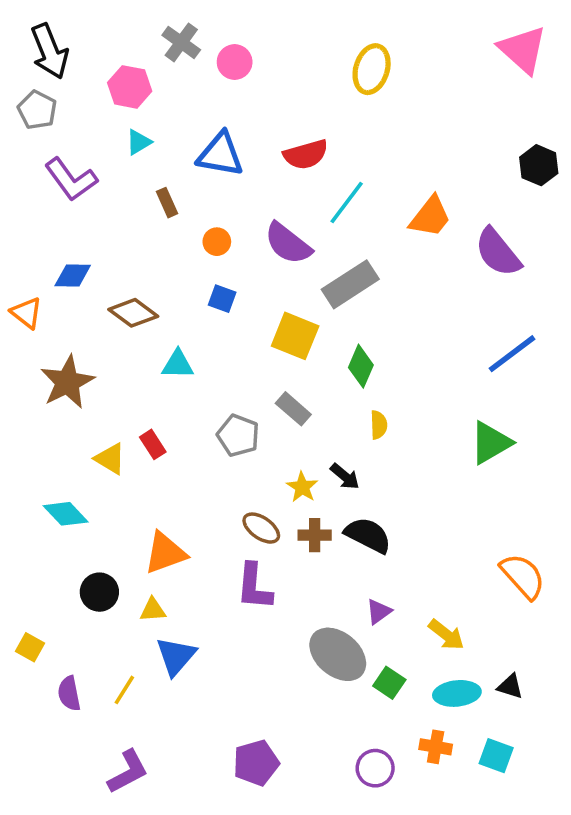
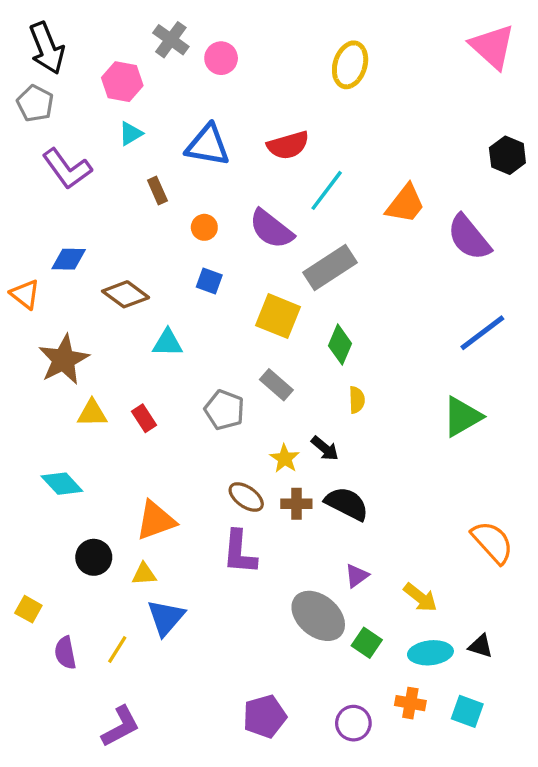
yellow triangle: (110, 459) -> (92, 413), moved, turned -32
purple pentagon: (256, 763) -> (265, 716), moved

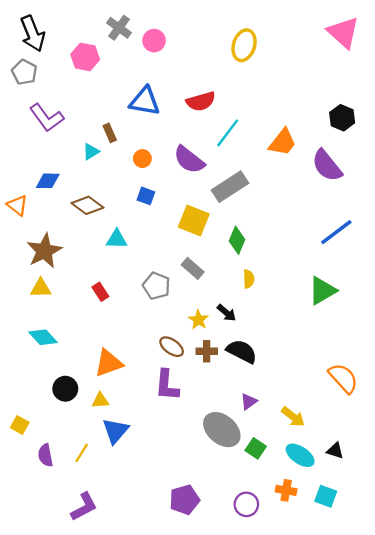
cyan triangle: (131, 134) -> (91, 152), moved
black hexagon: (507, 155) -> (342, 118), moved
yellow triangle: (92, 413) -> (41, 288), moved
cyan ellipse: (430, 653) -> (300, 455), turned 40

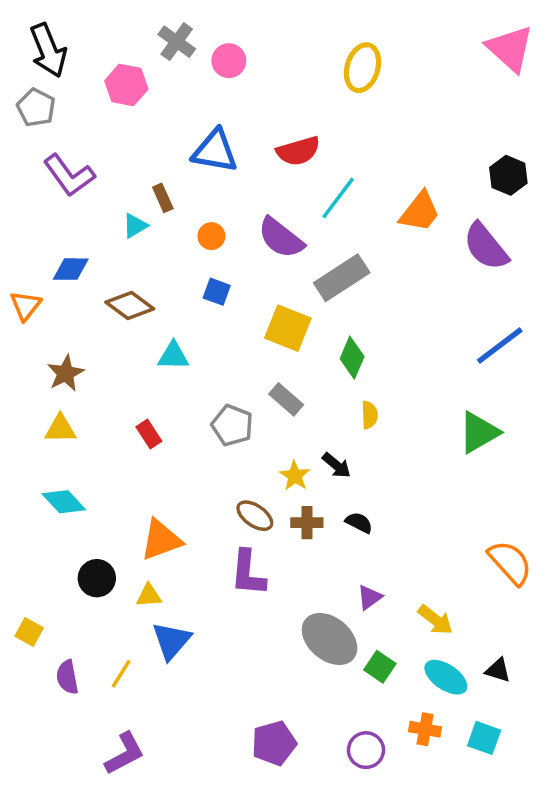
orange triangle: (17, 205) -> (26, 306), turned 30
brown star: (44, 251) -> (66, 373), size x0.7
black semicircle: (242, 351) -> (359, 523), size x0.6

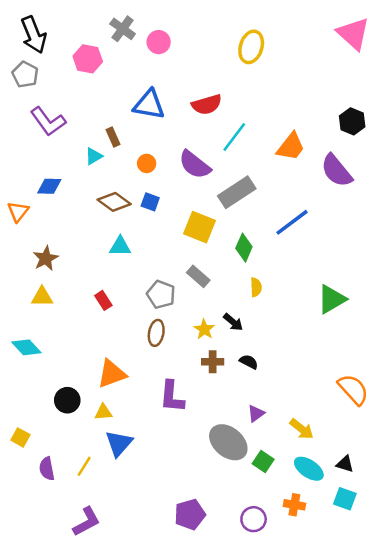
brown diamond: (130, 306) -> (114, 202), moved
blue line: (500, 345) -> (292, 222), moved
cyan diamond: (64, 502) -> (26, 347), moved
brown ellipse: (255, 516) -> (156, 333), moved, turned 65
cyan square: (484, 738) -> (345, 499), moved

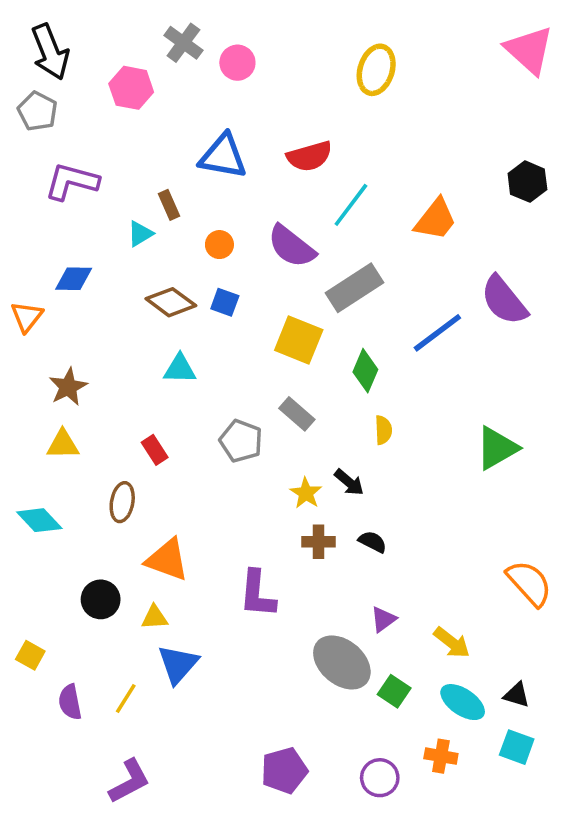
purple L-shape: (48, 121) -> (72, 182), turned 141
purple semicircle: (336, 171) -> (504, 300), moved
brown ellipse: (156, 333) -> (122, 502), moved
orange triangle: (112, 374) -> (167, 560), turned 40

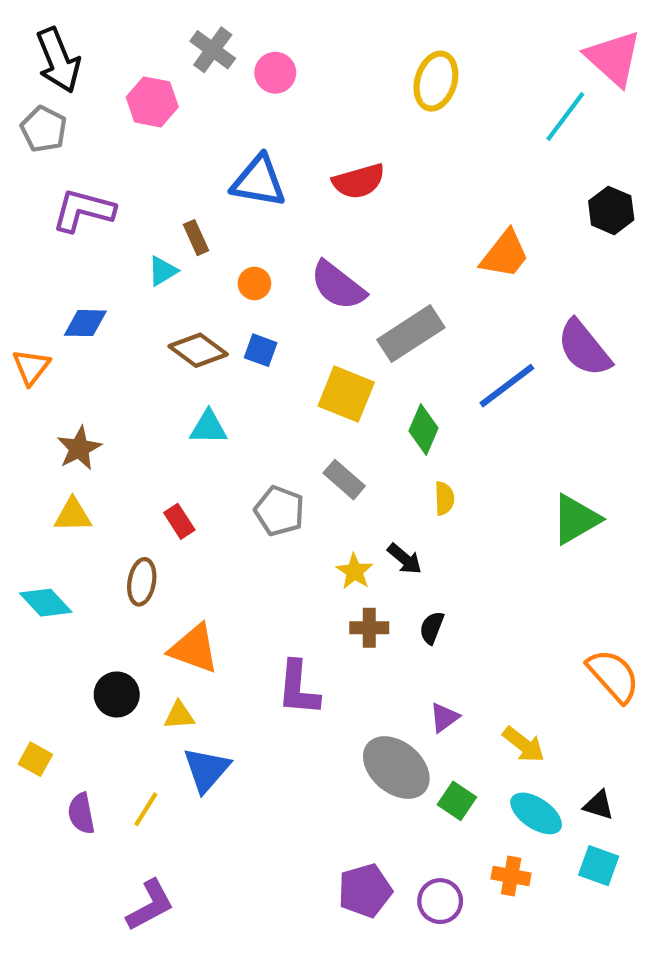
cyan line: (351, 205) -> (565, 117), moved
black semicircle: (373, 542) -> (432, 628), turned -96
purple pentagon: (284, 771) -> (365, 891), moved

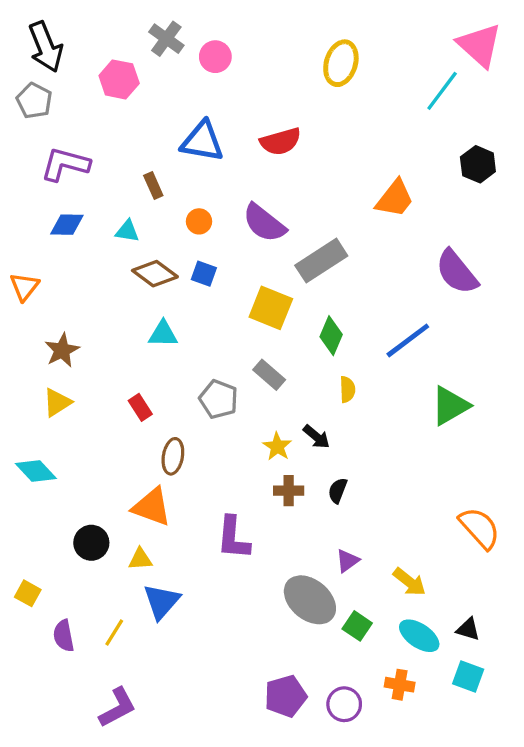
cyan triangle: (163, 271) -> (127, 231), moved, turned 40
blue diamond: (85, 323) -> (67, 225), moved
blue line: (507, 386) -> (408, 340), moved
yellow triangle: (73, 515) -> (57, 402), turned -32
brown ellipse: (142, 582) -> (173, 456), moved

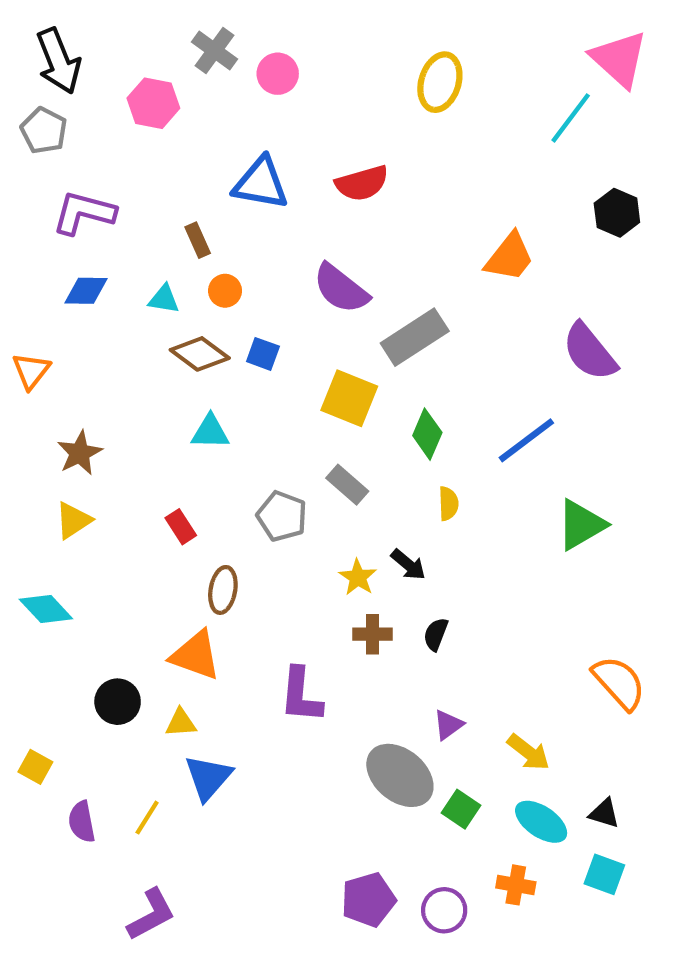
orange circle: (199, 221) -> (225, 291), moved

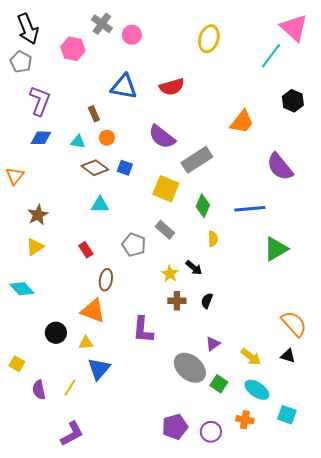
purple L-shape: (84, 213) -> (40, 101), turned 96
blue line: (526, 440) -> (250, 209), turned 32
black triangle: (604, 813) -> (288, 356), moved

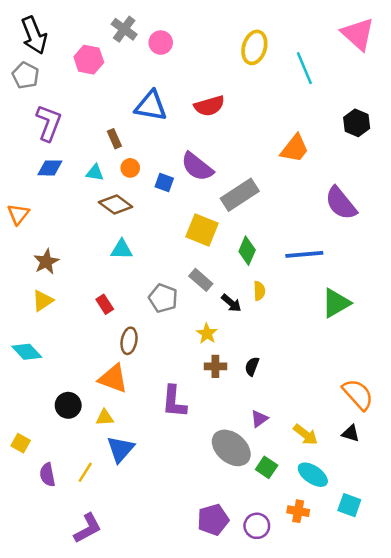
cyan line: (271, 56) -> (304, 68), moved, turned -60
blue square: (125, 168) -> (164, 183), moved
black arrow: (194, 268) -> (231, 303), moved

